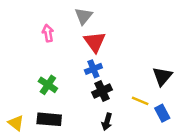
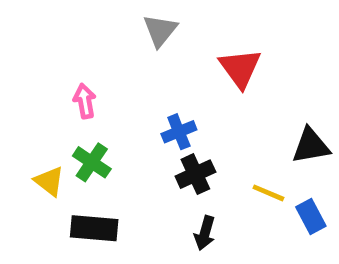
pink arrow: (48, 33) -> (85, 101), moved
red triangle: (95, 42) -> (240, 68), moved
black triangle: (162, 76) -> (311, 146), turned 40
yellow triangle: (16, 123) -> (49, 181), moved

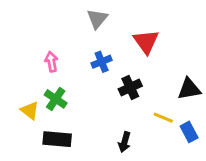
blue cross: (179, 132) -> (102, 62), moved
black cross: (195, 174) -> (130, 87), moved

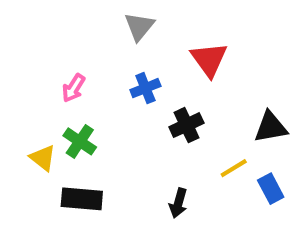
pink arrow: (51, 62) -> (74, 88), turned -138
yellow line: (163, 118) -> (234, 168), turned -54

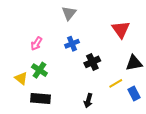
red triangle: (209, 59) -> (121, 29), moved

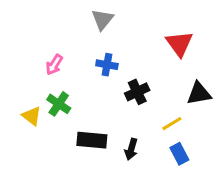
blue cross: (72, 44) -> (107, 65), turned 32
blue rectangle: (134, 93) -> (179, 154), moved
black rectangle: (40, 99) -> (92, 140), moved

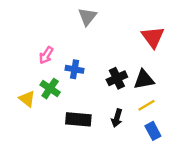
blue cross: (107, 65) -> (75, 69), moved
black triangle: (199, 93) -> (144, 80), moved
black arrow: (131, 149) -> (117, 118), moved

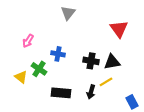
pink arrow: (46, 55) -> (28, 41), moved
black cross: (117, 78) -> (91, 61), turned 35
yellow line: (146, 105) -> (106, 82), moved
blue rectangle: (153, 131) -> (132, 102), moved

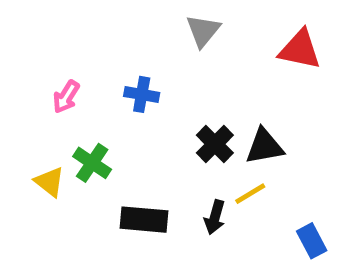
gray triangle: (68, 13) -> (203, 31), moved
red triangle: (119, 29) -> (300, 50), moved, turned -42
blue cross: (58, 54) -> (142, 94), moved
black cross: (91, 61) -> (215, 144), turned 35

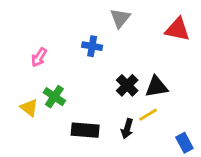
blue cross: (142, 94) -> (92, 46), moved

